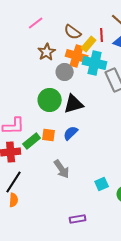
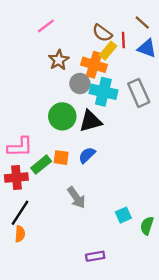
brown semicircle: (73, 32) -> (102, 33), moved
cyan cross: (95, 63) -> (103, 92), moved

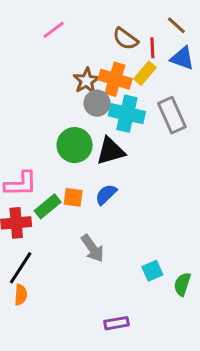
yellow rectangle: (108, 51) -> (145, 73), moved
brown star: (59, 60) -> (87, 81), moved

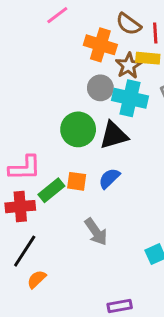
yellow rectangle: (145, 73) -> (148, 58), turned 55
orange cross: (115, 79) -> (100, 45), moved
brown star: (87, 81) -> (129, 66), moved
orange semicircle: (21, 295) -> (37, 279), moved, turned -138

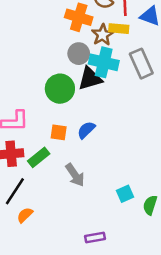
black triangle: (114, 135) -> (90, 79), moved
green rectangle: (51, 190) -> (39, 157), moved

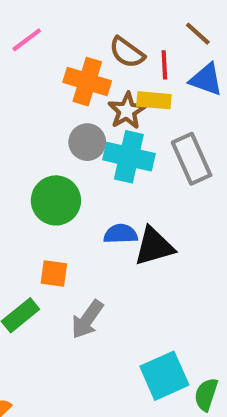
black triangle: (90, 79) -> (154, 246), moved
blue semicircle: (86, 130) -> (121, 234), moved, turned 42
gray arrow: (75, 175) -> (87, 319), moved, turned 70
cyan square: (125, 194) -> (164, 376), size x1.6

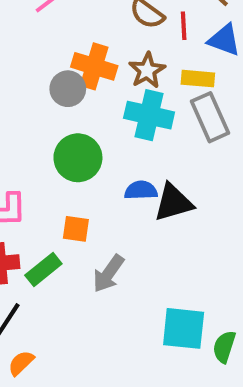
orange cross: (87, 82) -> (94, 66), moved
yellow rectangle: (154, 100) -> (198, 79), moved
gray circle: (87, 142) -> (68, 89), moved
cyan square: (164, 376) -> (184, 328), turned 30

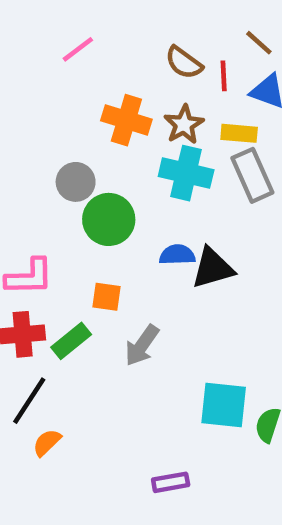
gray circle: (68, 89) -> (76, 182), moved

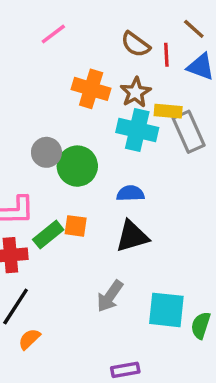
yellow rectangle: (239, 133) -> (168, 111), moved
gray circle: (76, 182) -> (46, 152), moved
black triangle: (213, 268) -> (132, 236), moved
green rectangle: (71, 341) -> (48, 235), moved
gray arrow: (142, 345) -> (110, 296), moved

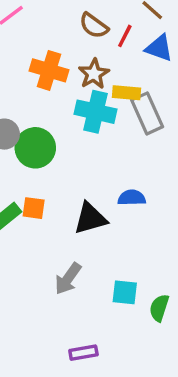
red line: (166, 55) -> (125, 36), turned 30
blue semicircle: (130, 193) -> (132, 198), moved
cyan square: (166, 310) -> (125, 292), size x0.7

